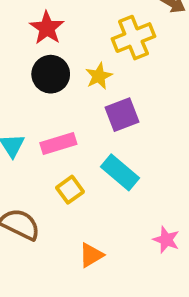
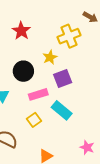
black circle: (51, 74) -> (23, 71), moved
pink rectangle: (58, 143) -> (38, 94), moved

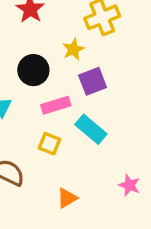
yellow square: (34, 120) -> (49, 144), turned -32

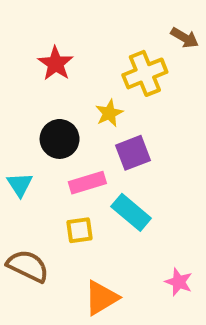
yellow square: (49, 144) -> (79, 230), turned -30
orange triangle: (67, 198) -> (101, 298), size x1.4

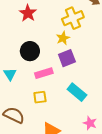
yellow star: (109, 113) -> (63, 38), moved
cyan rectangle: (131, 212) -> (77, 92), moved

